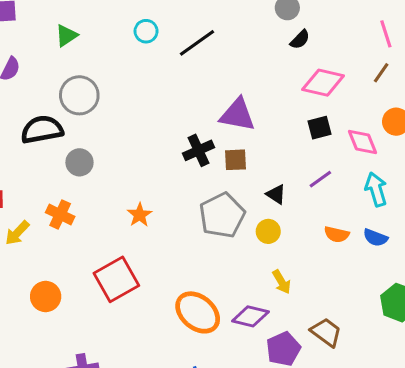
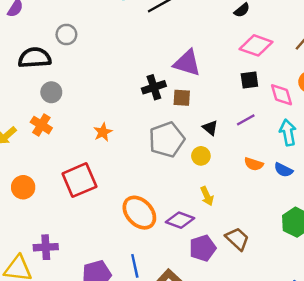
gray circle: (79, 95) -> (66, 34), size x0.7
gray circle: (79, 162) -> (51, 92), moved

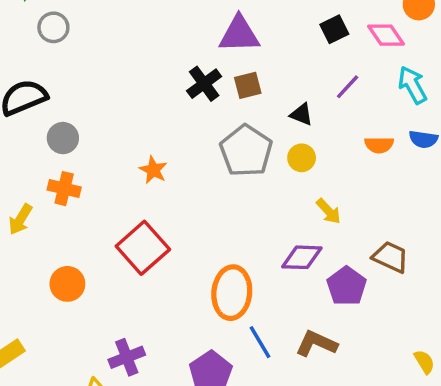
gray circle: (66, 34) -> (53, 27), moved
orange ellipse: (139, 213) -> (232, 293), moved, turned 68

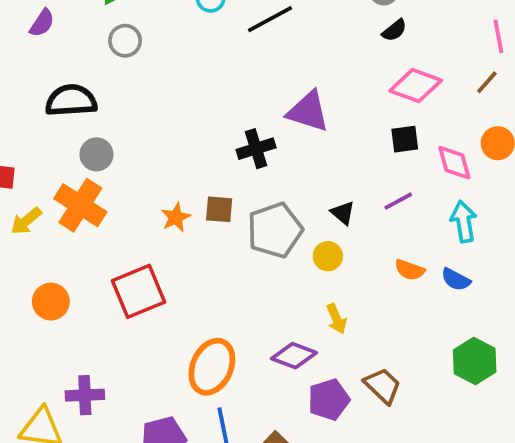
brown square: (248, 85) -> (219, 209), moved
orange cross: (64, 189) -> (80, 205), size x1.5

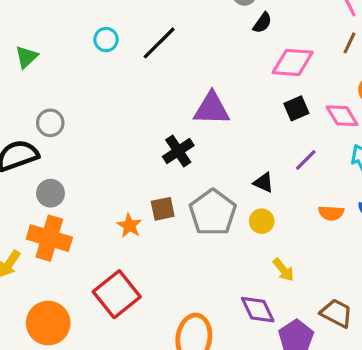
gray circle: (125, 41) -> (50, 123), moved
orange circle: (51, 302) -> (48, 323), size x1.4
purple diamond: (294, 356) -> (258, 310), turned 60

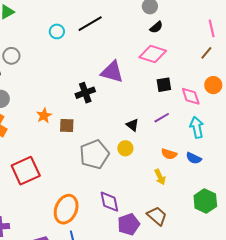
cyan circle: (106, 40) -> (57, 31), moved
pink diamond: (293, 62) -> (153, 54), moved
gray pentagon: (213, 213) -> (94, 154), moved
orange star: (129, 226) -> (44, 116), moved
yellow arrow: (283, 270) -> (160, 177), moved

